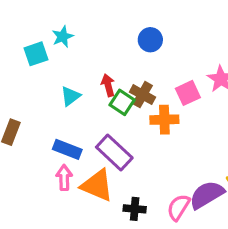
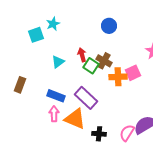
pink square: (188, 93) -> (133, 73), moved

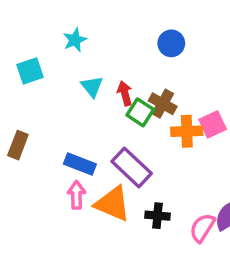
cyan square: (36, 35) -> (30, 71), moved
cyan triangle: (58, 62) -> (92, 86), moved, turned -32
black cross: (99, 134) -> (157, 216), moved

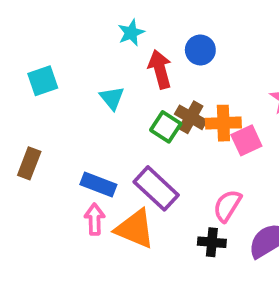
cyan star: (75, 40) -> (131, 33), moved
red arrow: (125, 93) -> (160, 69), moved, size x1.4
orange cross: (187, 131) -> (223, 123), moved
black cross: (157, 216) -> (212, 242), moved
pink semicircle: (202, 228) -> (227, 206), moved

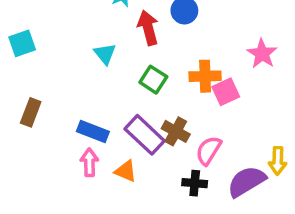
cyan square: (43, 81) -> (22, 43), moved
brown cross: (191, 117) -> (176, 131), moved
orange triangle: (135, 229) -> (126, 171), size x0.6

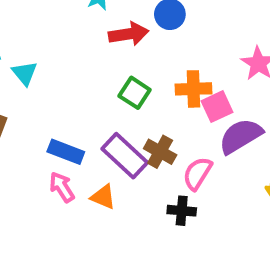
red arrow: (148, 28) -> (129, 34), turned 96
cyan triangle: (105, 54) -> (25, 73), moved
pink arrow: (89, 162) -> (62, 187), turned -32
purple semicircle: (247, 181) -> (241, 136), moved

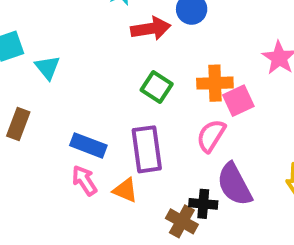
purple semicircle: (241, 136) -> (234, 184), moved, turned -87
brown cross: (160, 152) -> (182, 221), moved
purple rectangle: (125, 156) -> (147, 149), turned 39
pink semicircle: (197, 173) -> (211, 136), moved

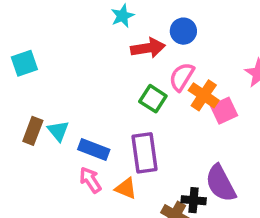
cyan triangle: (47, 68) -> (58, 131), moved
orange cross: (215, 83) -> (204, 95), turned 36
pink semicircle: (211, 136) -> (182, 77), moved

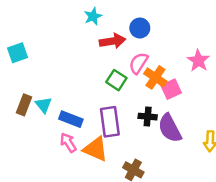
purple semicircle: (221, 183) -> (170, 128), moved
orange triangle: (126, 188) -> (96, 149), size x1.5
black cross: (194, 200) -> (148, 117), moved

